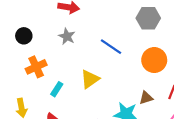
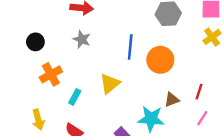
blue line: (111, 47) -> (130, 47), turned 65
orange circle: (154, 60) -> (160, 60), moved

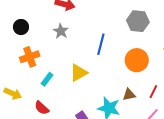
orange circle: (160, 60) -> (137, 60), moved
yellow arrow: (38, 120) -> (13, 94), turned -60

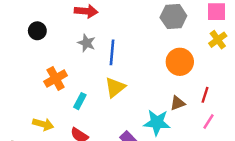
black circle: (21, 27) -> (37, 31), moved
blue line: (101, 44) -> (112, 52), moved

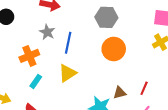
gray hexagon: (173, 17) -> (106, 17), moved
orange circle: (180, 62) -> (114, 49), moved
orange cross: (56, 79) -> (29, 56), moved

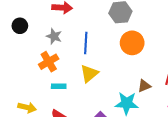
gray star: (47, 32) -> (54, 36), moved
cyan rectangle: (36, 81) -> (59, 86), turned 64

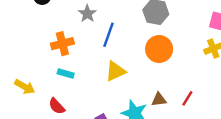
gray star: (54, 36) -> (87, 14), moved
yellow triangle: (89, 74) -> (115, 71), moved

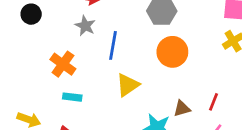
orange cross: (62, 44) -> (63, 64), turned -30

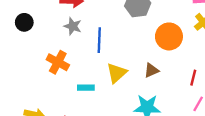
orange circle: (172, 52) -> (169, 36), moved
cyan rectangle: (72, 97) -> (86, 88), moved
brown triangle: (182, 109) -> (151, 70), moved

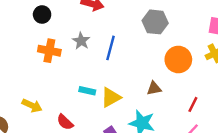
gray star: (73, 26) -> (81, 41), moved
orange cross: (58, 62) -> (49, 51), moved, turned -30
yellow triangle: (117, 73) -> (111, 97), moved

